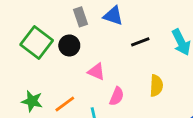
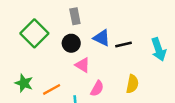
blue triangle: (113, 16) -> (102, 38), moved
black circle: (69, 45) -> (71, 43), moved

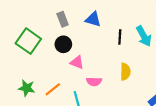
blue triangle: (102, 38) -> (93, 19), moved
black line: (123, 45) -> (120, 37), moved, turned -64
pink semicircle: (97, 89) -> (94, 81), turned 72

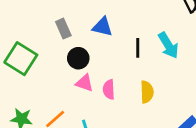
black circle: (63, 44) -> (78, 58), moved
pink semicircle: (94, 81) -> (109, 89), moved, turned 88

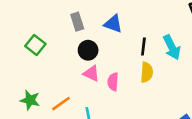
green square: (21, 59) -> (35, 45), size x0.7
yellow semicircle: (147, 92) -> (147, 72), moved

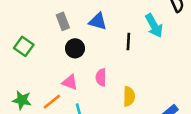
cyan arrow: (172, 47) -> (154, 26), moved
yellow semicircle: (147, 72) -> (129, 96), moved
pink triangle: (91, 73) -> (70, 82), moved

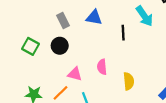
black circle: (75, 48) -> (60, 46), moved

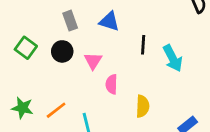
cyan arrow: (144, 16) -> (173, 58), moved
pink triangle: (75, 74) -> (93, 61), moved, turned 40

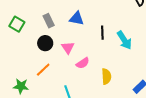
green square: (26, 48) -> (17, 24), moved
pink semicircle: (112, 84) -> (83, 63), turned -120
orange line: (56, 110) -> (43, 70), moved

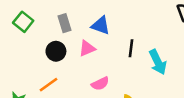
pink triangle: (68, 48) -> (87, 48), moved, turned 32

